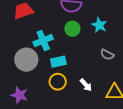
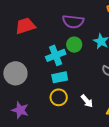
cyan cross: (43, 41) -> (56, 55), moved
gray circle: (26, 60) -> (15, 73), moved

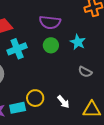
cyan cross: (56, 55) -> (17, 49), moved
cyan rectangle: (60, 77) -> (18, 108), moved

